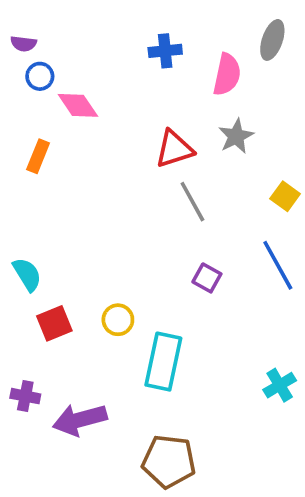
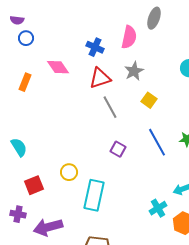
blue cross: (165, 51) -> (95, 47), moved, turned 30
pink diamond: (78, 105) -> (58, 67), moved
yellow square: (285, 196) -> (149, 100), moved
red square: (54, 323) -> (34, 185), moved

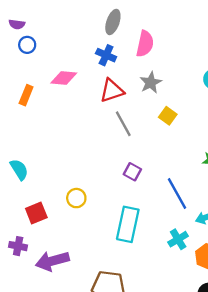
gray ellipse: (154, 18) -> (113, 22), moved
pink diamond: (58, 67) -> (64, 78), turned -50
blue line: (157, 142) -> (177, 193), moved
cyan rectangle: (94, 195) -> (128, 224), moved

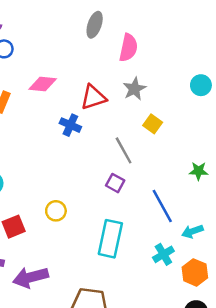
blue cross: (106, 55) -> (70, 125), moved
gray line: (123, 124) -> (124, 150), moved

